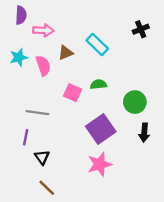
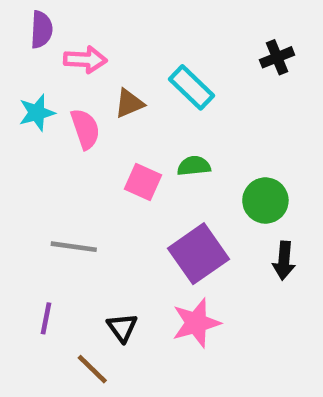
gray line: (37, 113) -> (74, 247), moved
purple line: (26, 137) -> (46, 318), moved
black triangle: (42, 157) -> (122, 328), moved

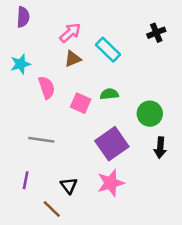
pink arrow: (85, 60) -> (70, 33), moved, turned -45
pink semicircle: (85, 129) -> (47, 88), moved

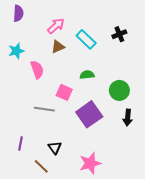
black cross: (156, 33) -> (119, 34), moved
pink square: (81, 103) -> (64, 92), moved
gray line: (41, 140) -> (44, 109), moved
pink star: (111, 183) -> (90, 163), moved

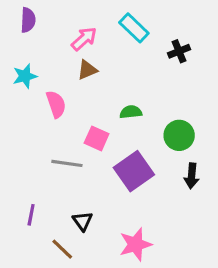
cyan rectangle: (86, 39) -> (134, 28), moved

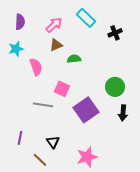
purple semicircle: (28, 20) -> (20, 22), moved
green semicircle: (131, 112) -> (74, 59), moved

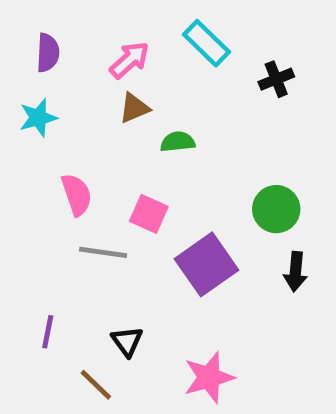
pink semicircle: (36, 67) -> (77, 195), moved

